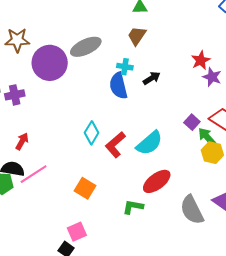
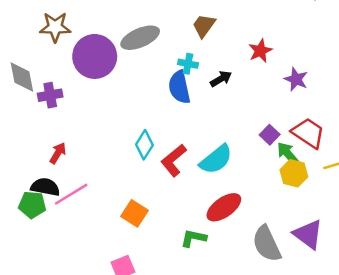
red star: (201, 60) -> (260, 51), moved

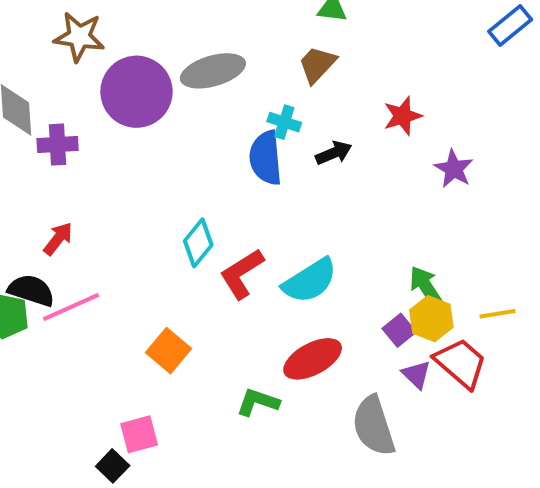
red trapezoid: (308, 133) -> (461, 363), moved
purple square: (270, 135) -> (399, 330), moved
purple triangle: (308, 234) -> (416, 375), moved, size x0.6

